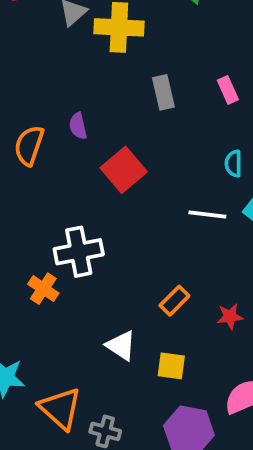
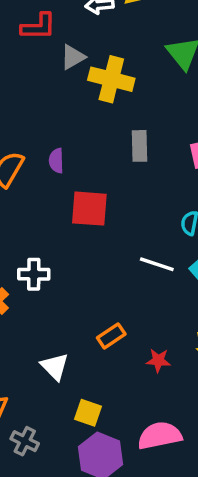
red square: (124, 170) -> (89, 209), turned 33
white cross: (79, 252) -> (34, 274), size x0.7
yellow square: (171, 366) -> (88, 413), moved

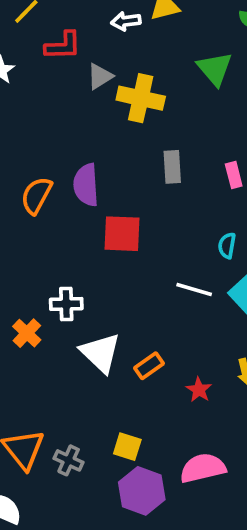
purple semicircle: (56, 161) -> (86, 185), size x1.6
red star: (158, 360) -> (199, 390), turned 30
white triangle: (55, 367) -> (100, 353), moved, size x1.4
gray cross: (25, 441) -> (69, 460), moved

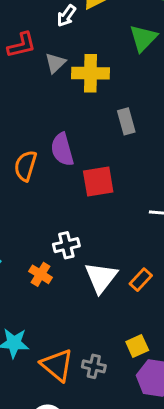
white arrow: (126, 21) -> (66, 16), turned -35
green triangle: (215, 69) -> (143, 38), turned 36
white triangle: (100, 353) -> (101, 277), turned 36
yellow square: (127, 447) -> (137, 346), turned -30

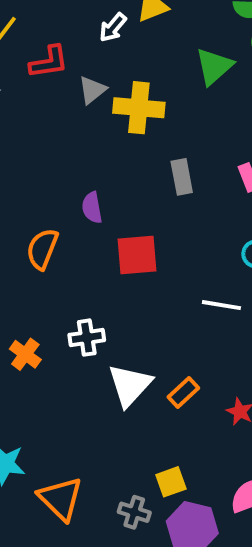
purple semicircle: (62, 149) -> (92, 208), size x0.7
orange semicircle: (25, 166) -> (42, 249), moved
orange cross: (41, 274) -> (25, 354), moved
gray cross: (94, 366) -> (134, 512), moved

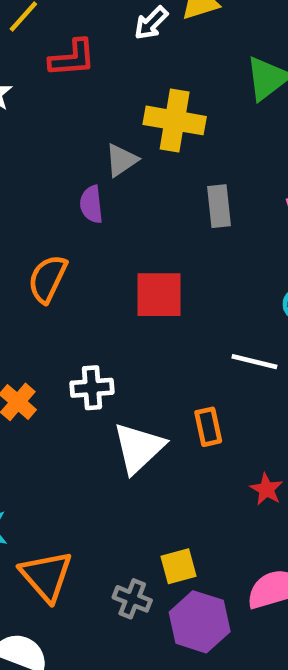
gray triangle: (92, 90) -> (121, 160), moved
purple semicircle: (92, 208) -> (91, 204), moved
orange rectangle: (183, 393) -> (208, 427), moved, turned -64

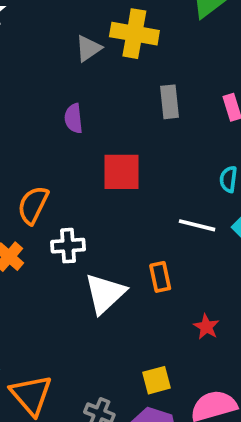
gray triangle: (121, 160) -> (88, 48), moved
purple semicircle: (91, 204) -> (74, 118), moved
orange semicircle: (48, 279) -> (33, 205), moved
yellow square: (179, 566) -> (157, 380), moved

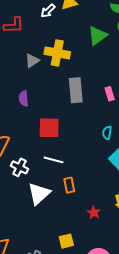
gray rectangle: (169, 102) -> (76, 90), size x1.4
white line: (197, 225) -> (54, 160), moved
white cross: (68, 246) -> (19, 167), turned 30

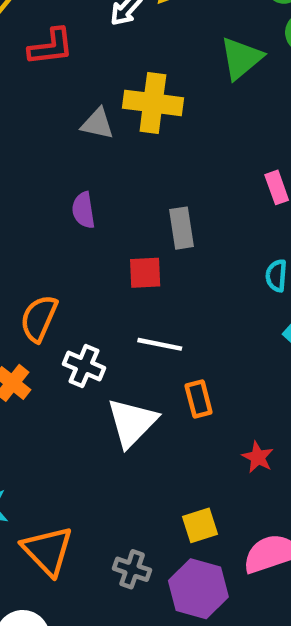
gray triangle: (32, 61) -> (97, 124), turned 49
gray rectangle: (76, 90) -> (181, 228), moved, size x0.7
red square: (49, 128) -> (145, 273), size x0.7

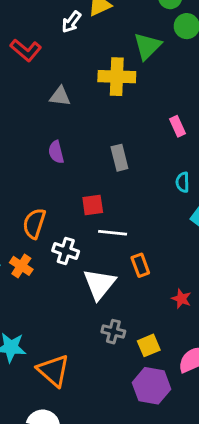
red L-shape: (51, 47) -> (26, 50), turned 52
yellow cross: (153, 103) -> (117, 77), moved
red square: (145, 273) -> (93, 205), moved
gray cross: (132, 569) -> (113, 332), moved

